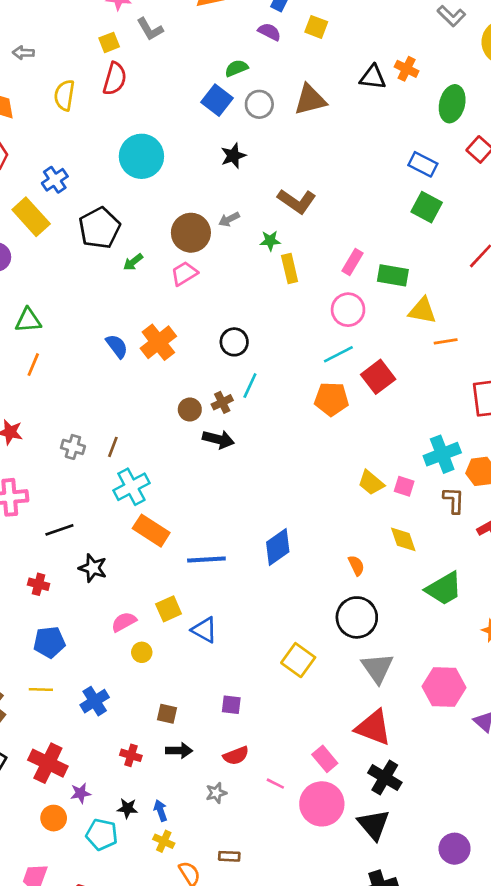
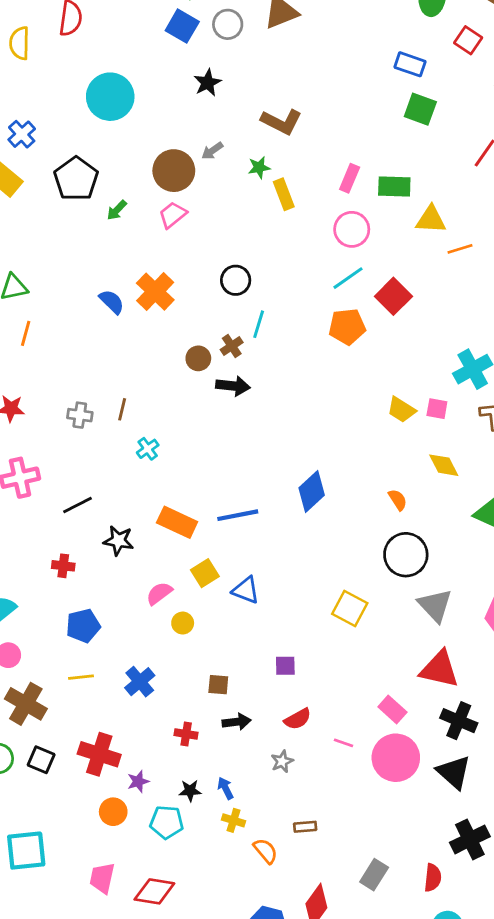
cyan cross: (131, 487) -> (148, 449), size x0.6
orange rectangle: (151, 531) -> (177, 522), moved

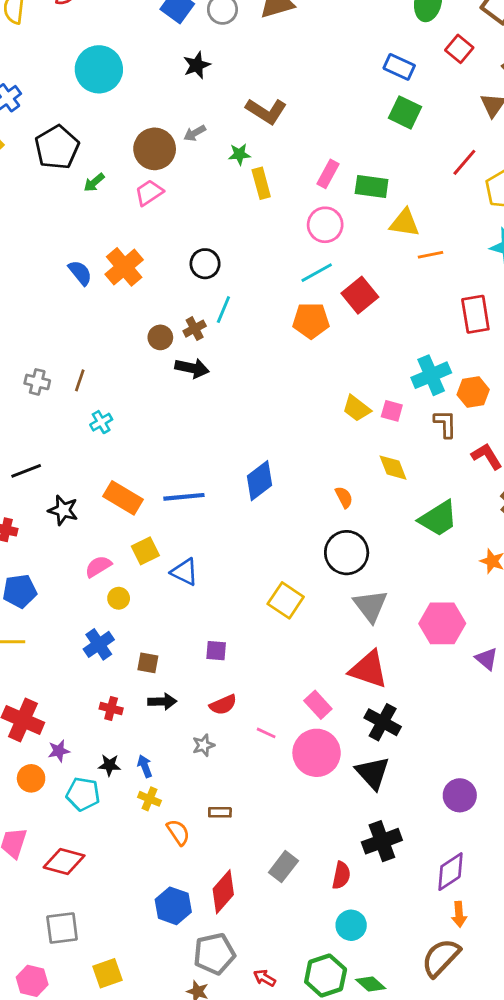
blue cross: (140, 682) -> (99, 644), moved

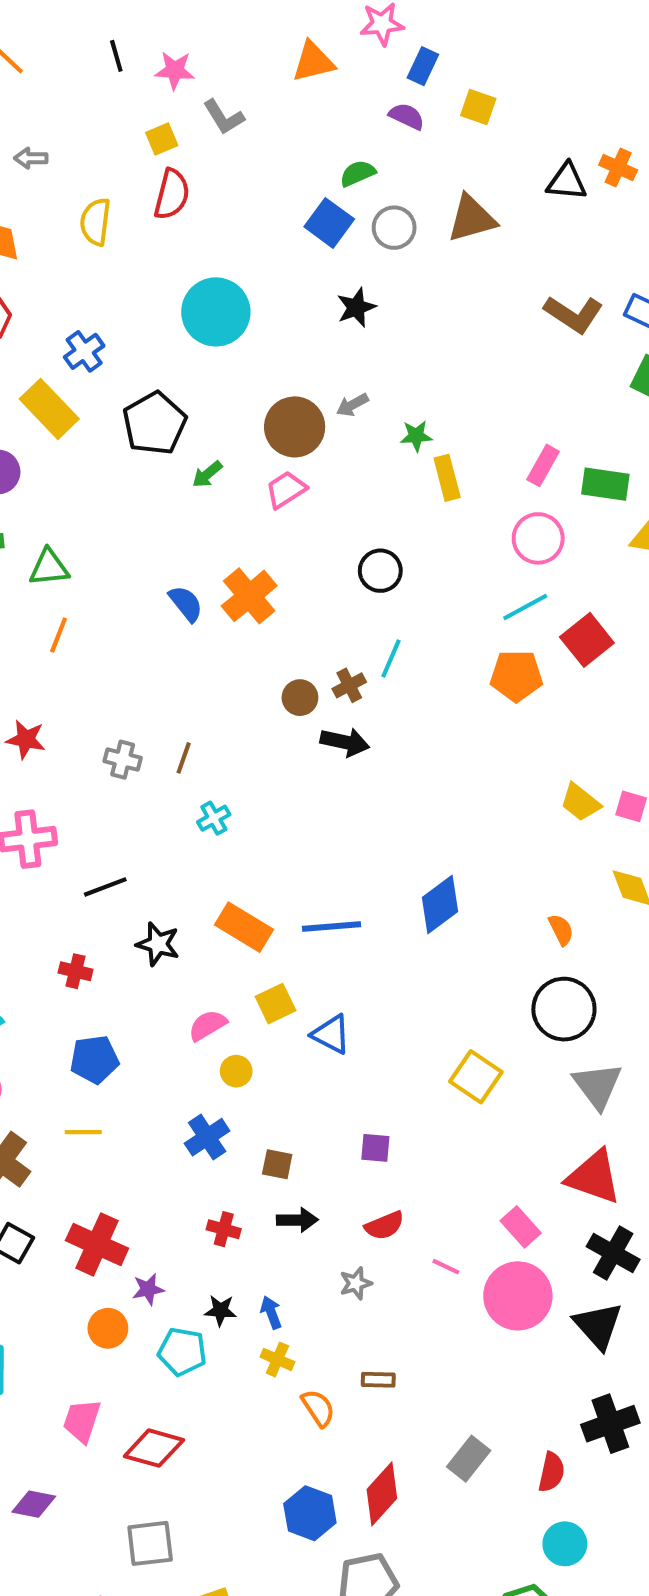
brown L-shape: (266, 111) -> (574, 314), moved
black circle: (205, 264) -> (380, 571), moved

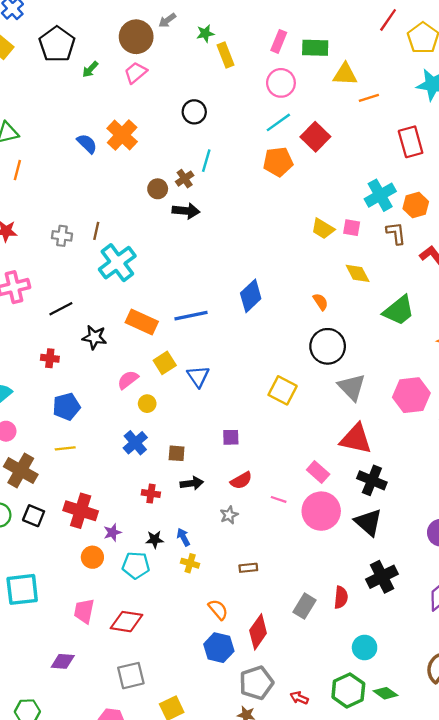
cyan cross: (214, 818) -> (117, 263), size x2.0
blue triangle: (331, 1034) -> (198, 376), turned 35
orange semicircle: (318, 1408) -> (218, 610), moved
red semicircle: (551, 1472) -> (341, 597), moved

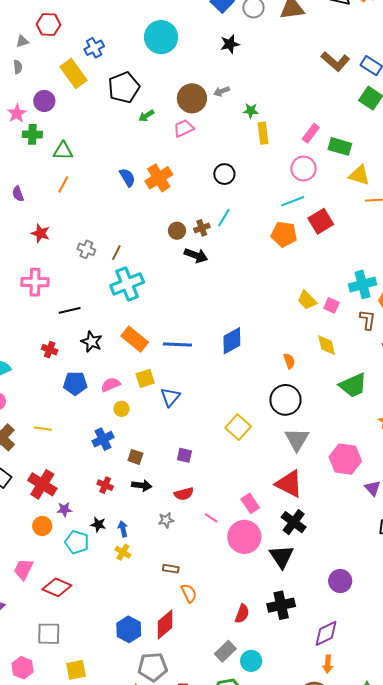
blue pentagon: (66, 407) -> (75, 383), moved
gray rectangle: (305, 606) -> (225, 651), moved
orange semicircle: (218, 610) -> (189, 593), moved

